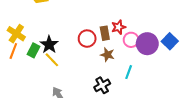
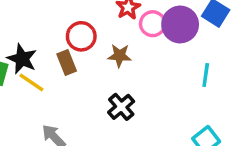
brown rectangle: (105, 33) -> (67, 62), moved
cyan line: (129, 72) -> (206, 75), moved

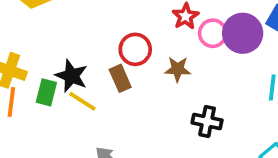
black cross: (121, 107) -> (207, 121), moved, turned -36

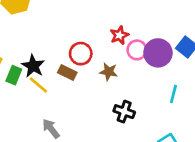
brown rectangle: (120, 78) -> (67, 73), turned -48

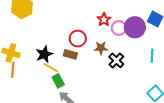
black star: (33, 66) -> (44, 54), turned 30
green rectangle: (14, 75) -> (58, 81), moved, turned -40
black cross: (124, 112) -> (116, 60), moved, turned 35

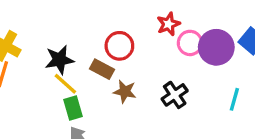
brown star: (101, 48) -> (125, 92), moved

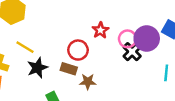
red star: (168, 24) -> (100, 30), moved
yellow line: (65, 84) -> (25, 47), moved
black cross: (175, 95) -> (132, 52), moved

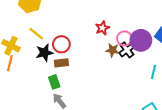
red circle: (78, 50) -> (61, 44), moved
brown rectangle: (69, 69) -> (61, 63), moved, turned -32
brown star: (88, 82) -> (113, 50), moved

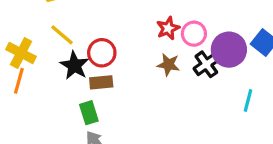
pink circle: (124, 38) -> (194, 34), moved
brown star: (113, 50) -> (168, 65), moved
black star: (44, 53) -> (74, 65), turned -30

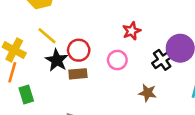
pink circle: (194, 34) -> (117, 60), moved
brown star: (168, 65) -> (147, 93), moved
green rectangle: (89, 113) -> (26, 94), moved

